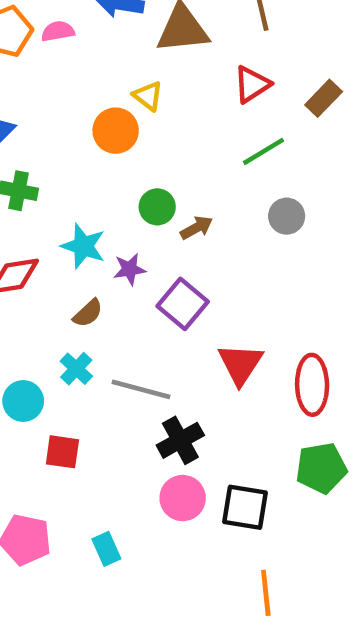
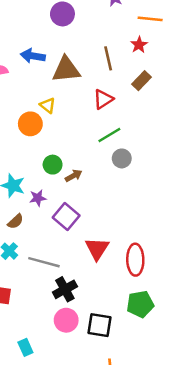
brown rectangle: (324, 98) -> (141, 81), moved
gray circle: (287, 216) -> (122, 158), moved

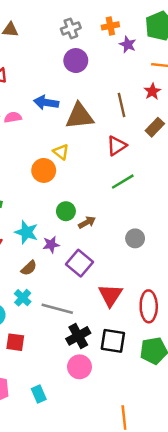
gray circle: (122, 158) -> (135, 238), moved
black square: (99, 325) -> (113, 341), moved

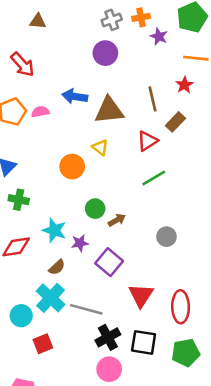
gray cross: (71, 28) -> (112, 20), moved
brown rectangle: (155, 127) -> (175, 122), moved
yellow triangle: (61, 152) -> (100, 147), moved
cyan cross: (23, 298) -> (51, 298), size x1.6
red square: (15, 342) -> (43, 344), turned -30

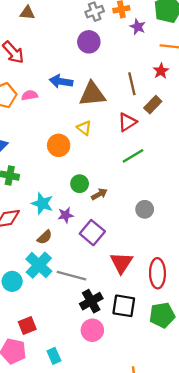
red square: (43, 344) -> (27, 326), moved

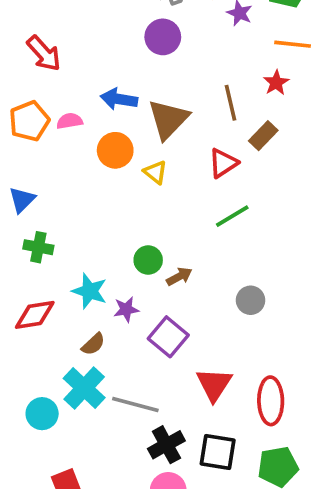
brown triangle: (92, 94) -> (168, 119), turned -40
orange circle: (59, 145) -> (115, 150), moved

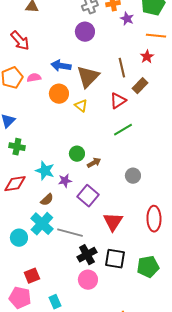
red ellipse: (271, 401) -> (154, 219), moved

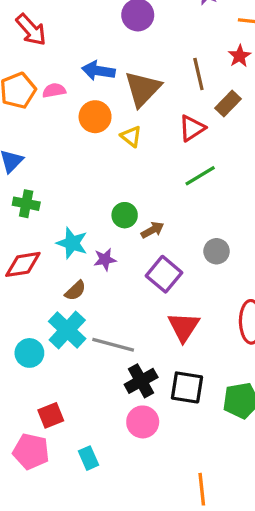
purple square: (88, 196) -> (164, 274), moved

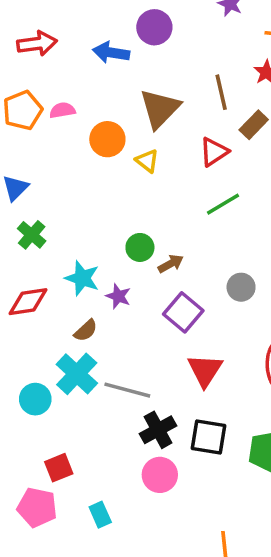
red arrow: (31, 30) -> (37, 44), turned -56
blue arrow: (98, 71) -> (111, 53), moved
green cross: (26, 204) -> (32, 235), turned 30
purple star: (105, 259) -> (118, 296), turned 30

